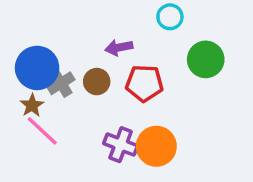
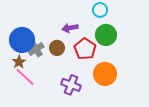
green circle: (206, 59) -> (106, 35), moved
red pentagon: (144, 83) -> (85, 49), turned 30
orange circle: (156, 146) -> (105, 74), moved

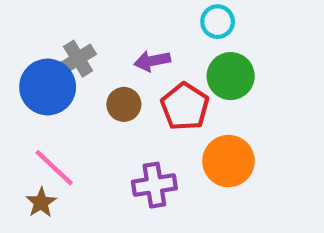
gray cross: (36, 49) -> (78, 59), moved
brown star: (19, 62) -> (41, 202), moved
purple cross: (71, 85) -> (154, 185), turned -30

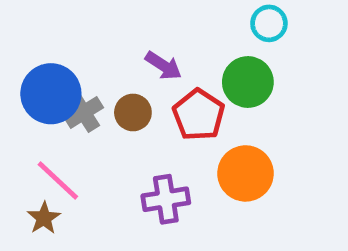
cyan circle: (218, 22) -> (269, 23), moved
gray cross: (78, 59) -> (84, 112), moved
purple arrow: (152, 61) -> (163, 66), turned -136

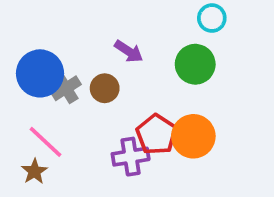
red pentagon: (199, 115) -> (156, 134), moved

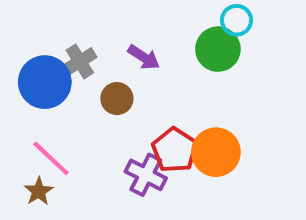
green circle: (195, 64) -> (218, 49), moved
gray cross: (66, 88) -> (80, 61), moved
purple cross: (131, 157) -> (146, 175), turned 36

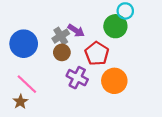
gray cross: (80, 61) -> (61, 36), moved
red pentagon: (175, 150) -> (97, 54), moved
purple cross: (146, 175) -> (77, 78), moved

